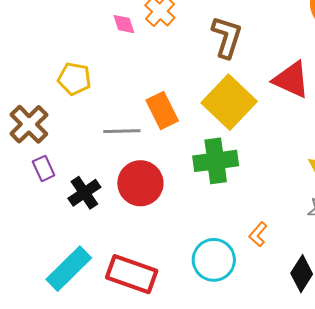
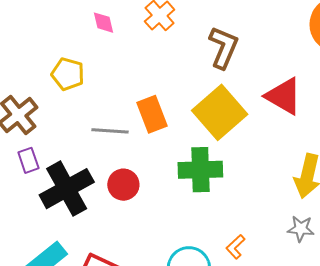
pink diamond: (124, 24) -> (104, 23), moved
red circle: (140, 183) -> (123, 185), size x0.7
black cross: (84, 193) -> (67, 189), size x1.6

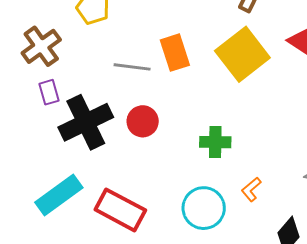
green cross: (200, 170) -> (215, 142), moved, size x0.7

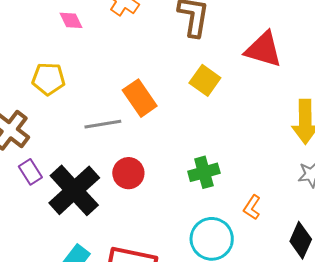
yellow square: (242, 54) -> (205, 80), size x0.6

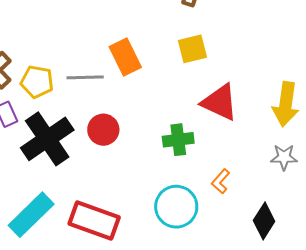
red triangle: (263, 49) -> (220, 102), moved
yellow pentagon: (48, 79) -> (37, 82), moved
yellow square: (205, 80) -> (192, 49), turned 32

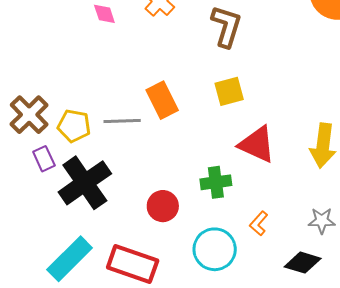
red circle: (103, 130) -> (163, 206), moved
gray star: (284, 157) -> (322, 221), moved
black diamond: (264, 221) -> (303, 263), turned 75

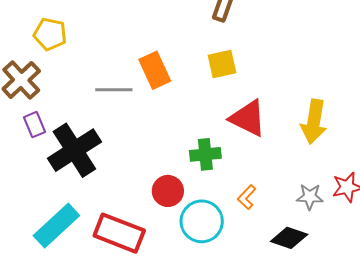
yellow pentagon: (74, 126) -> (50, 34), moved
red circle: (163, 206) -> (168, 191), moved

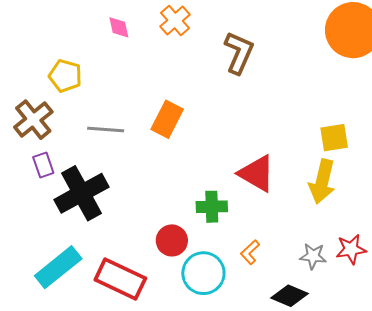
yellow square: (222, 64) -> (334, 138), moved
orange rectangle: (155, 70) -> (167, 119), turned 48
gray line: (114, 90) -> (106, 130), moved

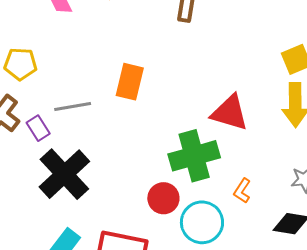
purple rectangle: (43, 165) -> (38, 128), moved
green cross: (212, 207) -> (194, 156), size x1.6

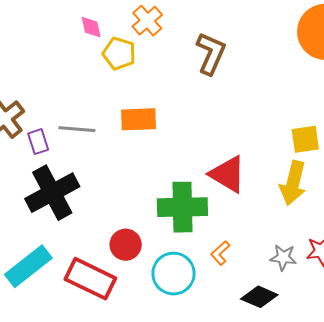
yellow pentagon: (20, 64) -> (119, 54), moved
orange rectangle: (130, 82) -> (139, 119), turned 60
red circle: (163, 198) -> (126, 245), moved

